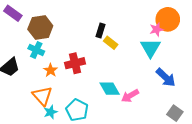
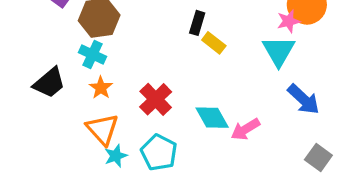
red cross: (75, 63) -> (156, 99), moved, turned -30
orange star: (51, 70) -> (101, 88), moved

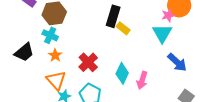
black rectangle: (197, 23) -> (113, 16), size x1.5
cyan diamond: (212, 118) -> (122, 73), turned 55
pink arrow: (245, 129) -> (142, 80), turned -42

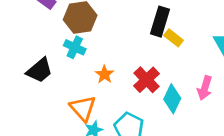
orange star: (55, 55) -> (105, 74), moved
red cross: (88, 62) -> (146, 80), moved
pink arrow: (142, 80) -> (205, 88), moved

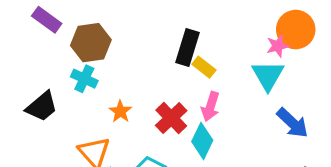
pink arrow: (205, 88) -> (210, 107), moved

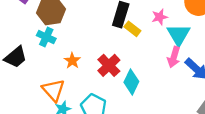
pink star: (278, 46) -> (160, 17), moved
pink arrow: (210, 107) -> (174, 57), moved

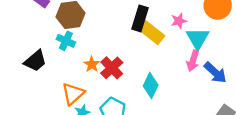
yellow rectangle: (132, 29) -> (152, 33), size x1.5
red cross: (109, 65) -> (112, 68), moved
orange triangle: (53, 90) -> (73, 94), turned 30

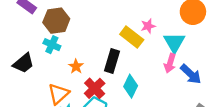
black rectangle: (140, 18) -> (112, 61), moved
pink star: (179, 21) -> (148, 26), moved
red cross: (112, 68) -> (95, 88), moved

